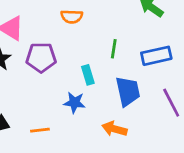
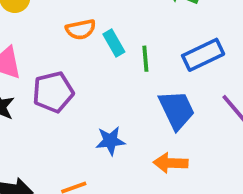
cyan rectangle: (88, 75) -> (114, 43), moved

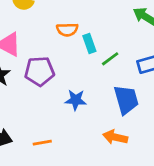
green line: (145, 59) -> (110, 59), turned 48
blue star: (110, 141) -> (76, 100), moved

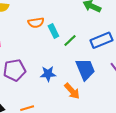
purple pentagon: (39, 71) -> (14, 70), moved
orange arrow: (115, 137) -> (72, 91), moved, turned -138

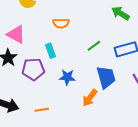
cyan rectangle: (53, 31) -> (50, 51), moved
orange arrow: (72, 91) -> (90, 98), turned 72

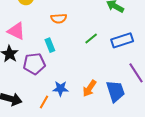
blue star: (67, 77) -> (61, 89), moved
blue trapezoid: (106, 77) -> (115, 91), moved
orange line: (42, 110) -> (44, 102), turned -48

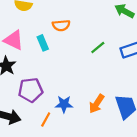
cyan rectangle: (50, 45) -> (43, 43), moved
purple pentagon: (34, 64) -> (31, 90), moved

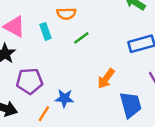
green line: (98, 48) -> (81, 38), moved
orange arrow: (97, 104) -> (106, 79), moved

